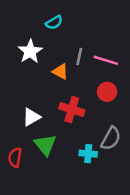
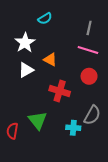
gray line: (79, 57) -> (89, 28), moved
white triangle: (31, 117) -> (26, 70), moved

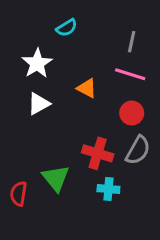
orange triangle: (50, 59) -> (87, 88), moved
red cross: (60, 91) -> (98, 153), moved
gray semicircle: (92, 115) -> (138, 150), moved

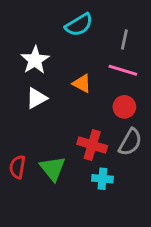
cyan semicircle: (67, 28) -> (79, 25), moved, size x1.4
red semicircle: (19, 194) -> (17, 167), moved

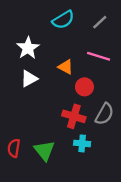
gray line: (124, 39) -> (100, 22), moved, turned 35
red circle: (124, 107) -> (84, 87), moved
red semicircle: (17, 167) -> (14, 148), moved
green triangle: (53, 168) -> (44, 150), moved

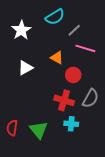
gray line: (100, 22) -> (74, 30), moved
white star: (28, 48) -> (21, 30), moved

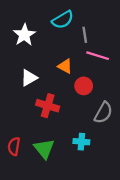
gray line: (74, 30) -> (85, 35), turned -56
red cross: (64, 100) -> (48, 106), moved

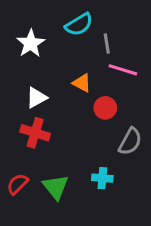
red cross: (48, 106) -> (35, 133), moved
red semicircle: (14, 146) -> (17, 184), turned 36

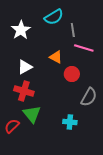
green triangle: (56, 187) -> (32, 114), moved

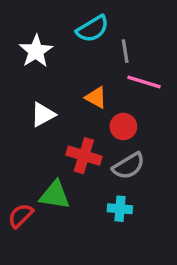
red cross: (24, 91) -> (84, 156), moved
gray semicircle: (89, 97) -> (129, 166), moved, turned 30
green triangle: (32, 114) -> (55, 195), turned -42

